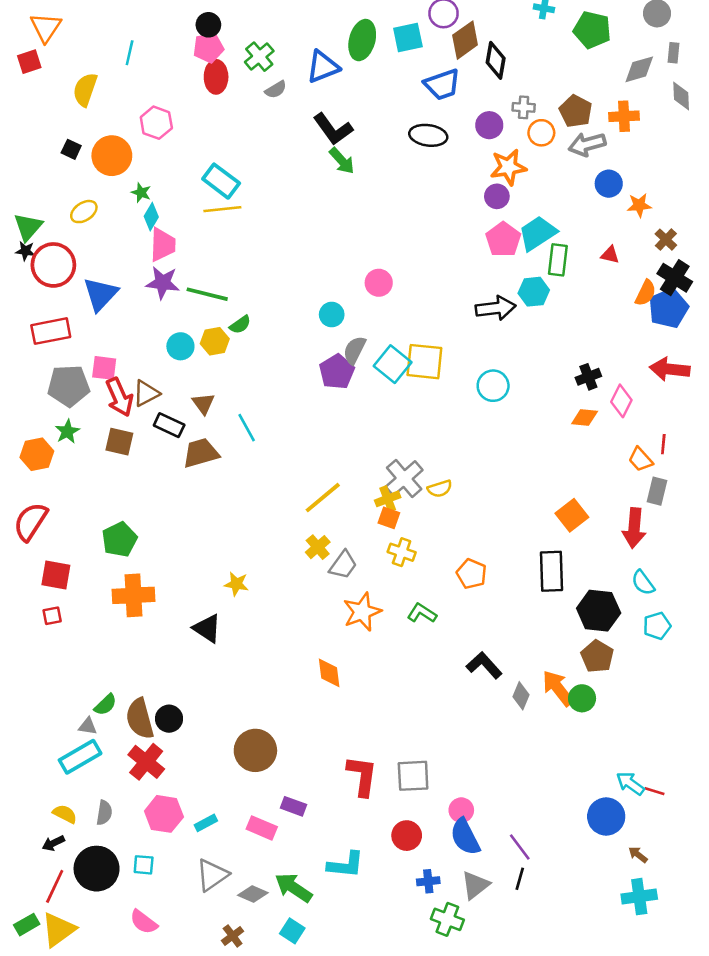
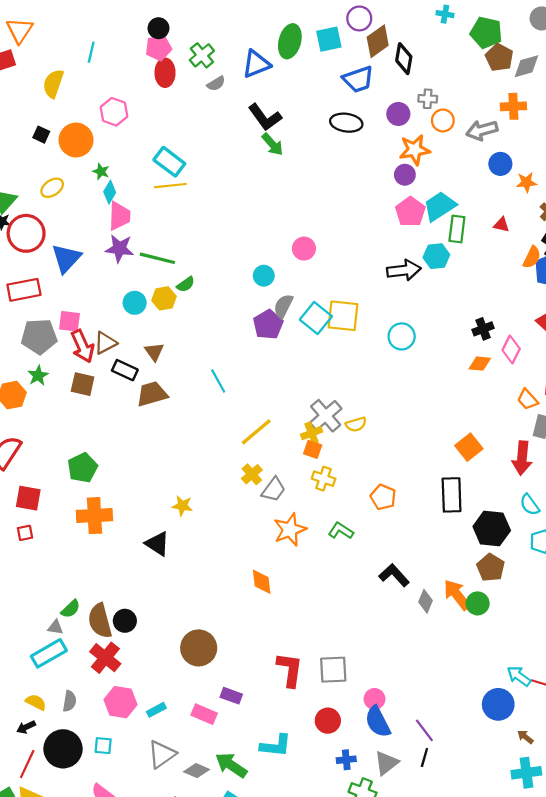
brown pentagon: (576, 111) -> (499, 58), moved
cyan line: (247, 428) -> (218, 381), moved

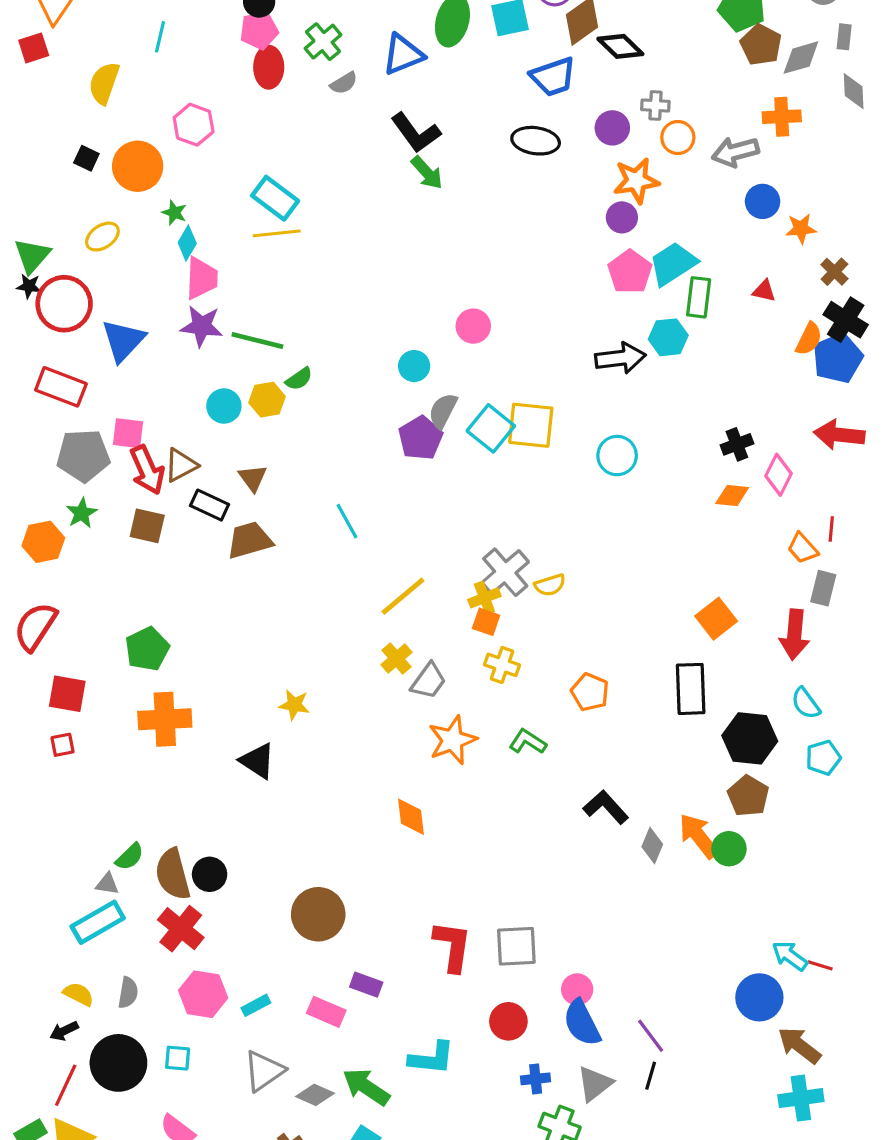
black diamond: (404, 59) -> (620, 46), turned -56
red rectangle: (24, 290) -> (61, 387), turned 32
brown arrow: (525, 737) -> (799, 1045), size x1.8

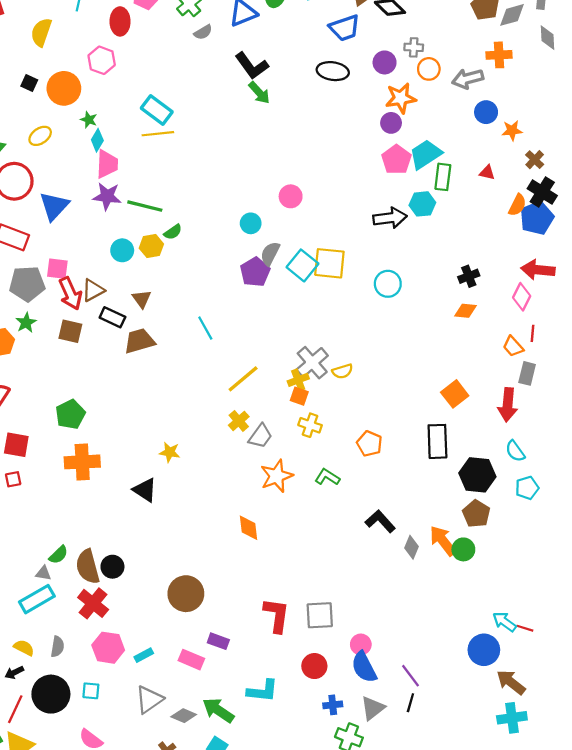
red ellipse: (269, 67) -> (120, 21), moved
pink diamond: (779, 475) -> (522, 297), moved

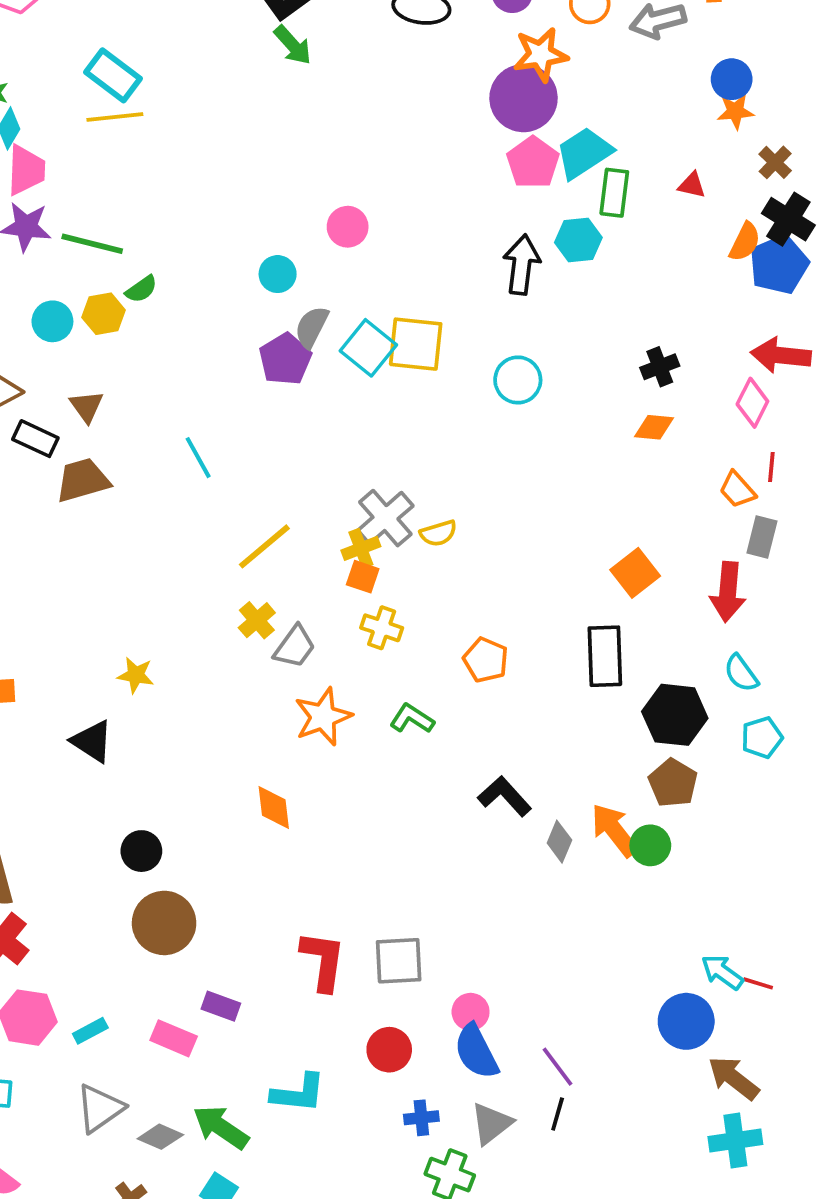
blue circle: (486, 112) -> (732, 79), moved
purple circle: (391, 123) -> (524, 98), size x1.8
black arrow: (390, 218) -> (522, 265), turned -76
black circle: (112, 567) -> (141, 851), moved

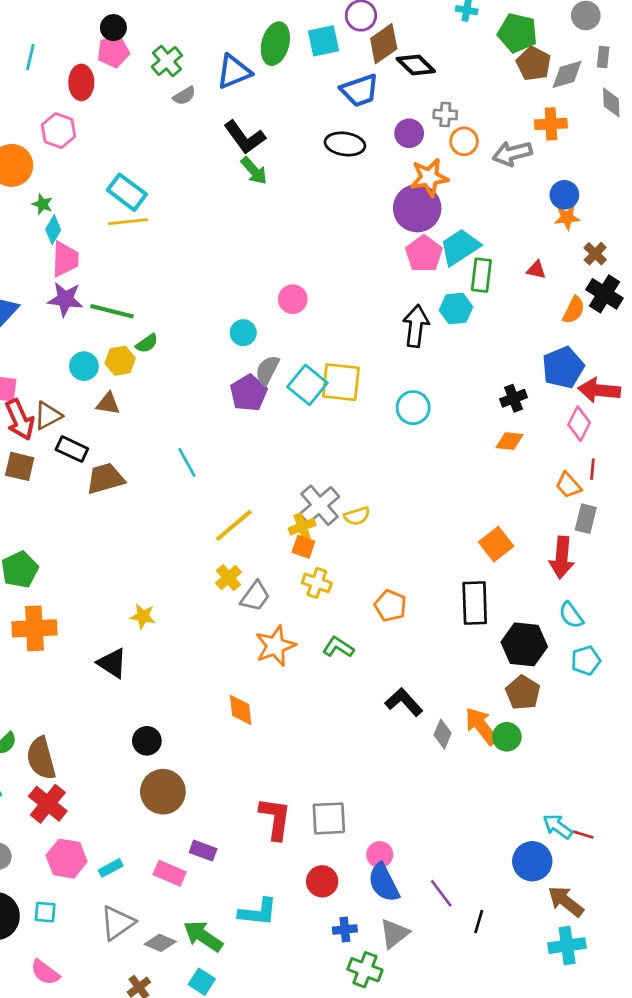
blue pentagon: (779, 265) -> (563, 367), moved
brown triangle: (87, 406) -> (108, 404), moved, turned -45
black line: (558, 1114) -> (479, 921), moved

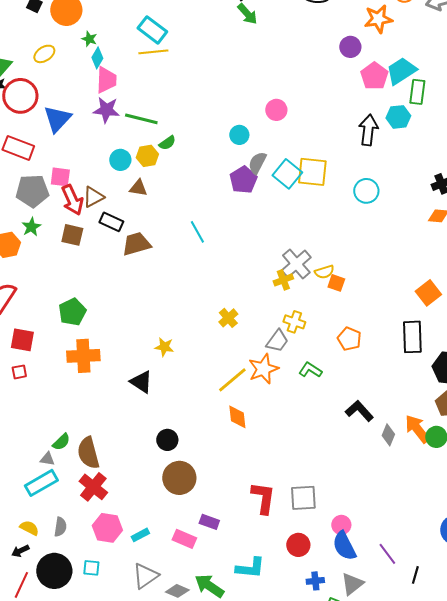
purple circle: (417, 208) -> (350, 47), moved, size x0.6
yellow line: (234, 525) -> (232, 380), moved
orange square: (303, 547) -> (336, 283), moved
gray trapezoid: (255, 596) -> (277, 341), moved

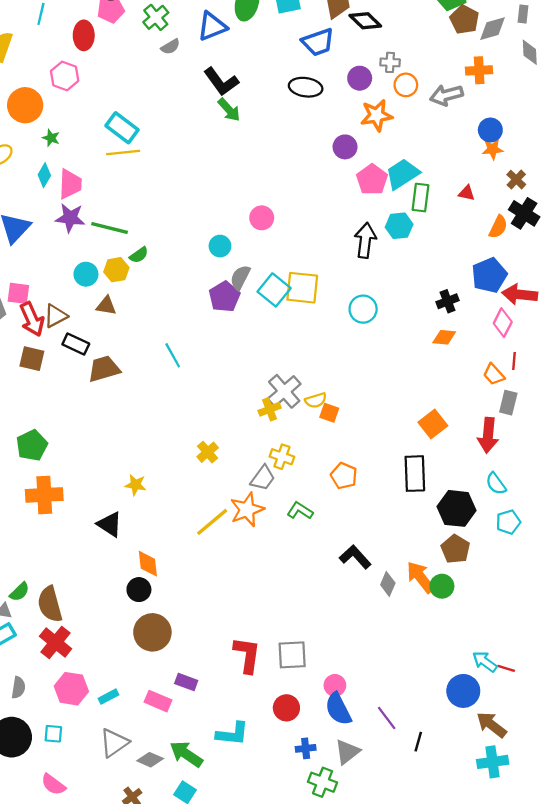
cyan diamond: (97, 58) -> (44, 175), moved
orange diamond: (237, 417) -> (148, 564), moved

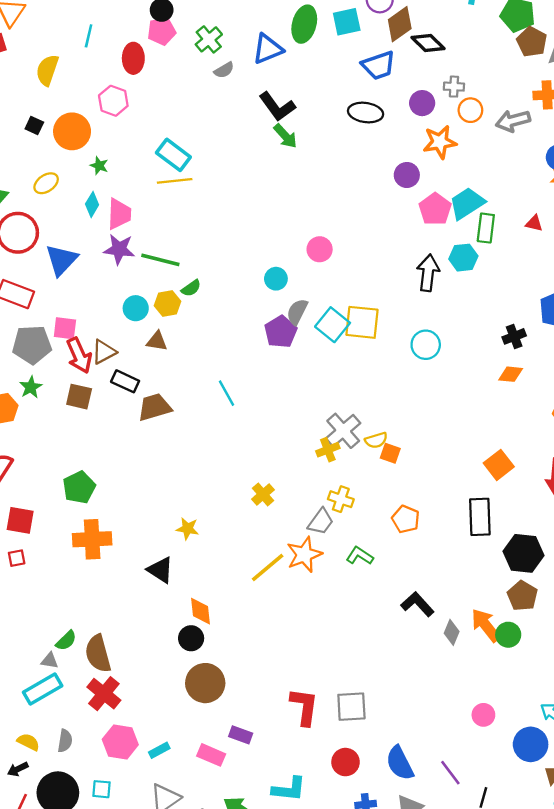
pink circle: (335, 685) -> (483, 715), moved

